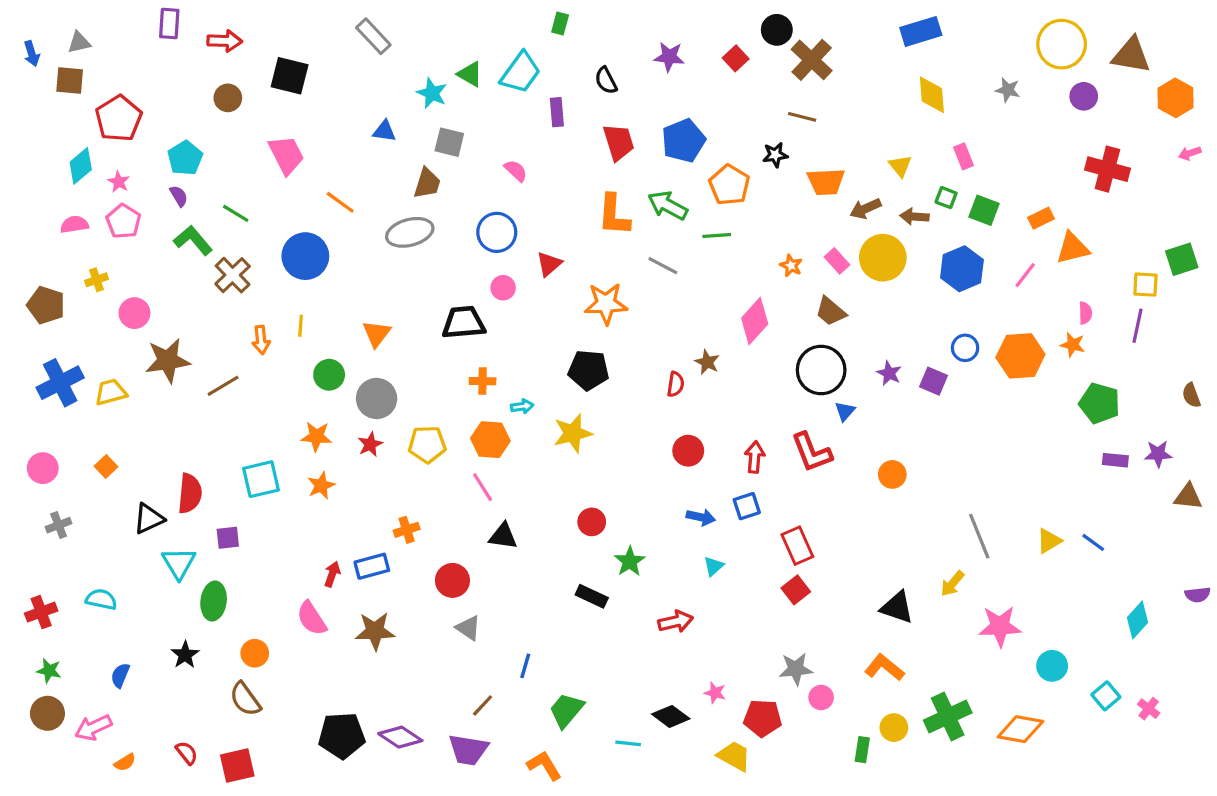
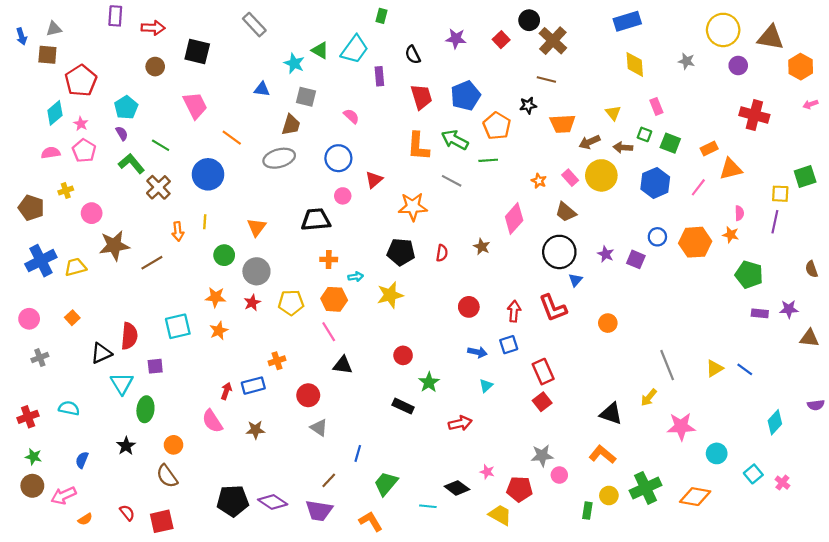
red semicircle: (676, 384) -> (442, 253), moved
brown star: (375, 631) -> (255, 430), size x0.7

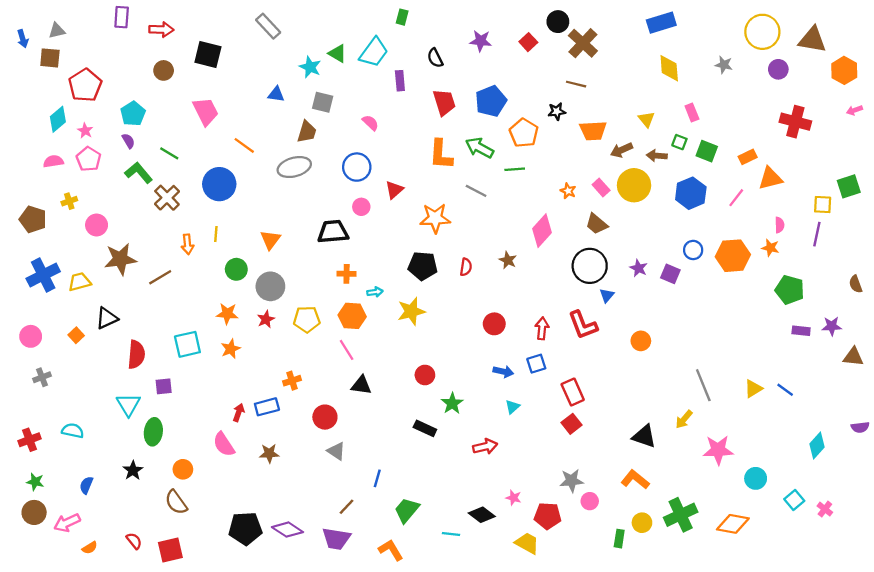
black triangle: (101, 353) -> (107, 318), moved

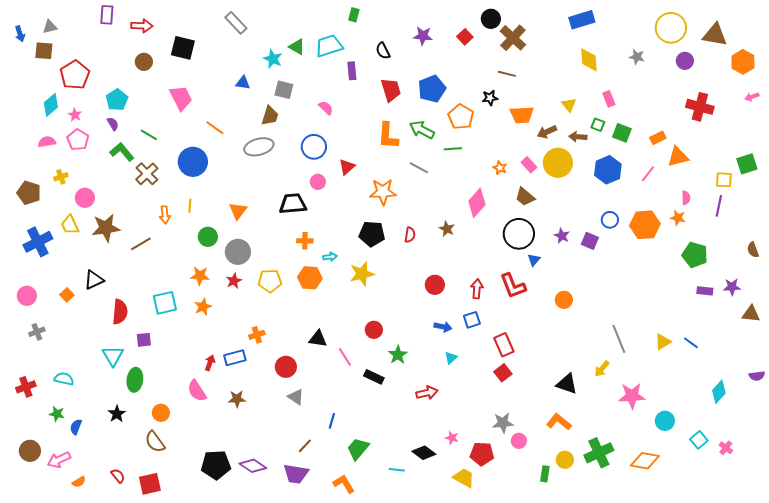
cyan trapezoid: (374, 52) -> (329, 46), turned -144
yellow trapezoid: (79, 282) -> (70, 225), moved, turned -100
pink line: (347, 350) -> (345, 357), moved
green star: (35, 482) -> (57, 414), moved

